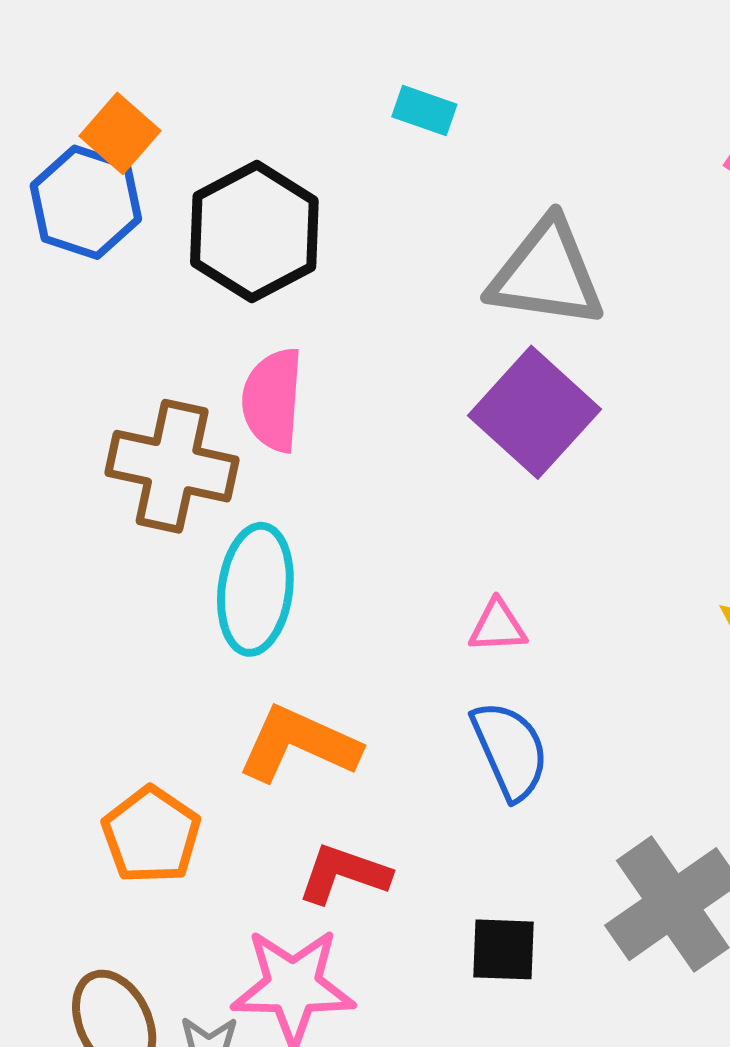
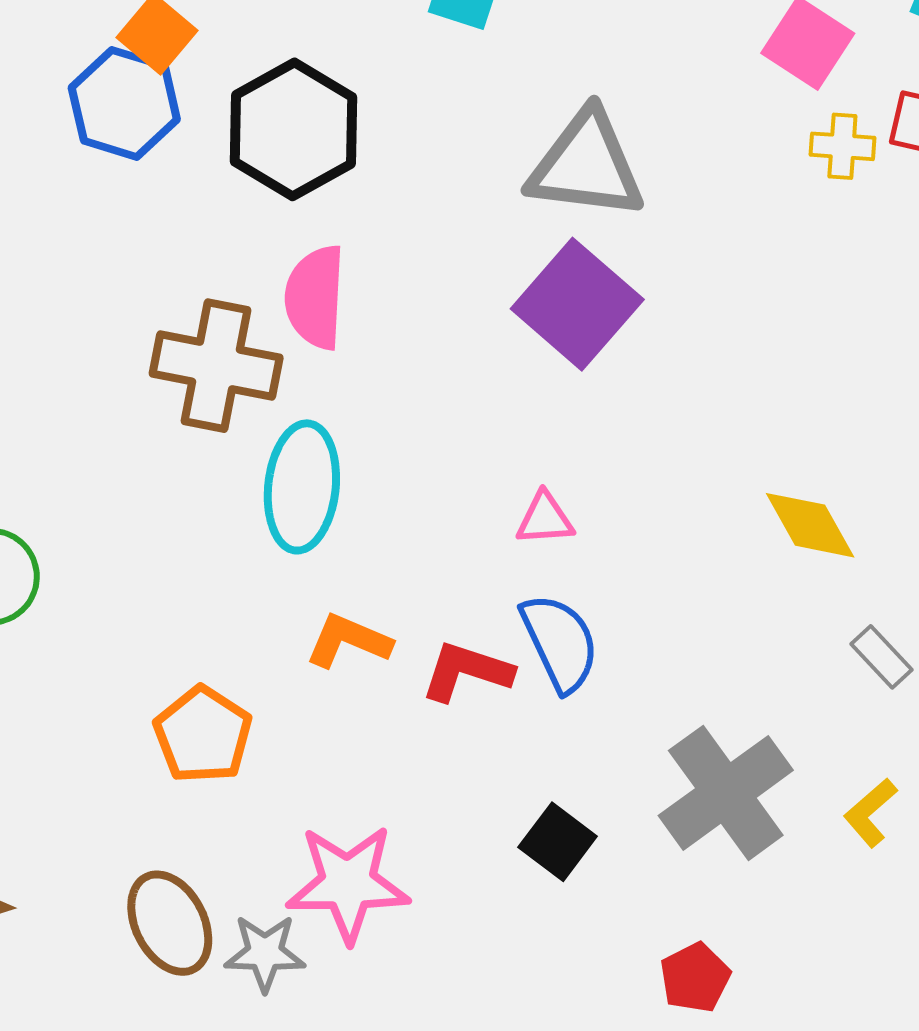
orange L-shape: (299, 744) -> (349, 641), size x0.7
red L-shape: (344, 874) -> (467, 671), moved
black square: (504, 949) -> (558, 842), turned 36

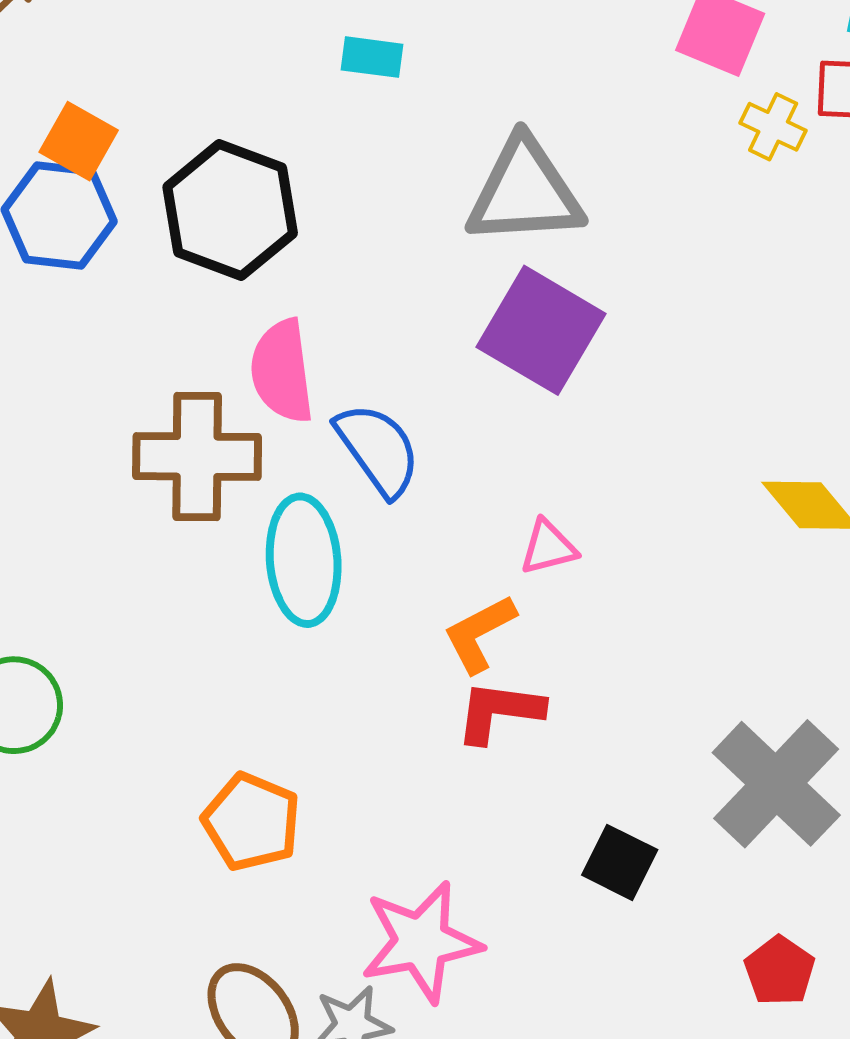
yellow cross: (842, 146) -> (773, 127), turned 32
orange L-shape: (349, 641) -> (479, 634), moved, turned -40
blue semicircle: (560, 643) -> (378, 449), moved

